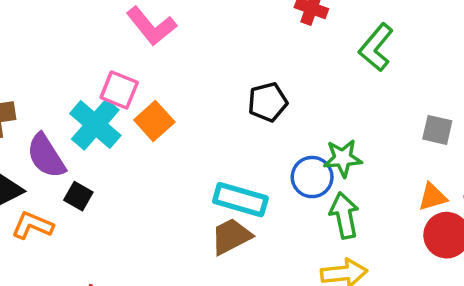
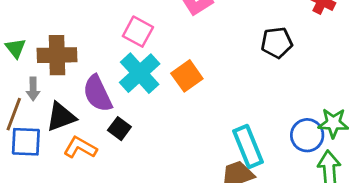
pink square: (119, 90) -> (138, 32), moved
black pentagon: (268, 102) -> (277, 43), moved
cyan rectangle: (240, 200) -> (248, 146), turned 45

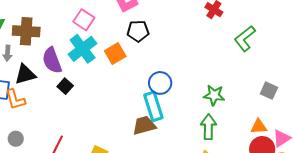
black pentagon: (277, 43) -> (138, 31), moved
blue circle: (307, 135) -> (160, 83), moved
orange L-shape: (80, 148) -> (15, 99), moved, turned -140

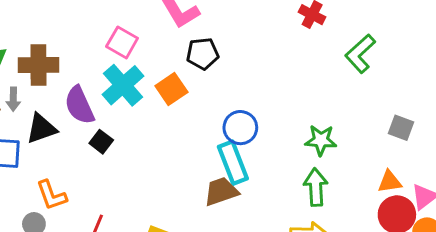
orange L-shape: (15, 99) -> (51, 195), moved

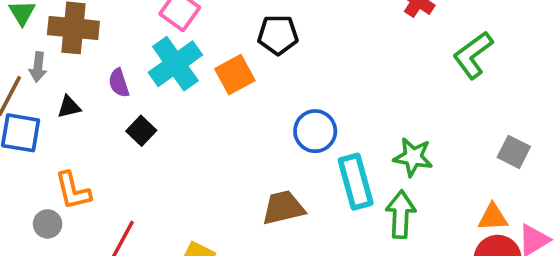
purple semicircle: (79, 105) -> (119, 83), size x0.6
black triangle: (41, 129) -> (69, 107), size x0.6
cyan rectangle: (233, 163) -> (356, 182), moved

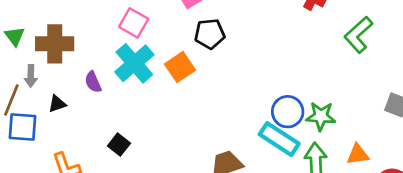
black square: (141, 131) -> (119, 145), moved
blue circle: (315, 131) -> (288, 112), moved
cyan rectangle: (356, 182) -> (279, 139), turned -36
orange triangle: (493, 217) -> (358, 154), moved

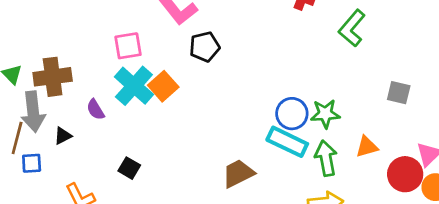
pink square: (134, 23) -> (128, 46), turned -32
orange square: (180, 67) -> (163, 86), moved
gray arrow: (31, 76) -> (33, 112), size x1.8
blue square: (22, 127) -> (32, 163), size x0.7

